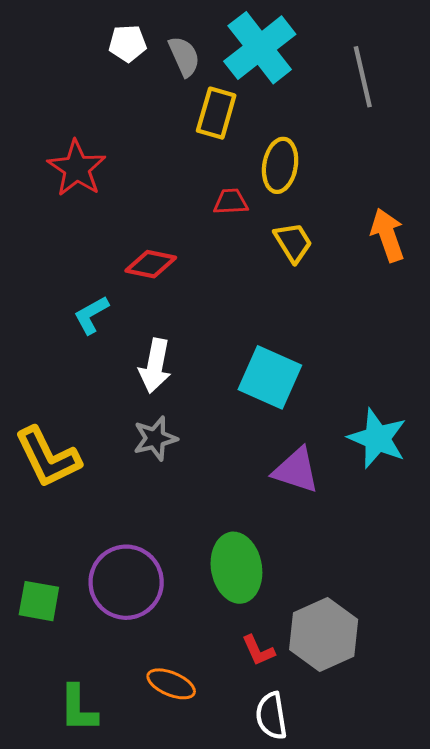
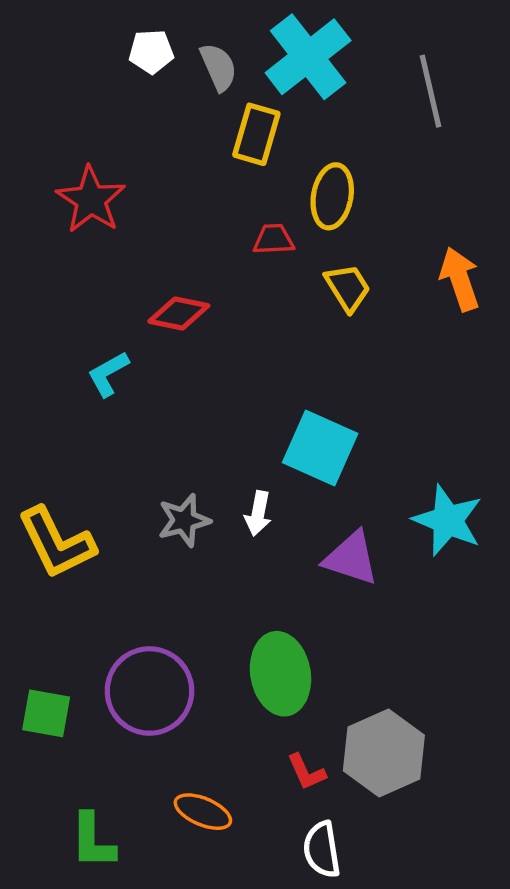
white arrow: (155, 366) -> (258, 513), moved, size x0.7

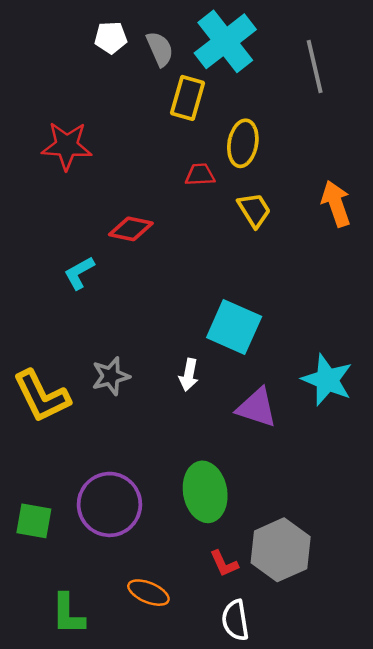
red star: (91, 200) -> (67, 146), turned -30
gray star: (184, 520) -> (111, 376), moved

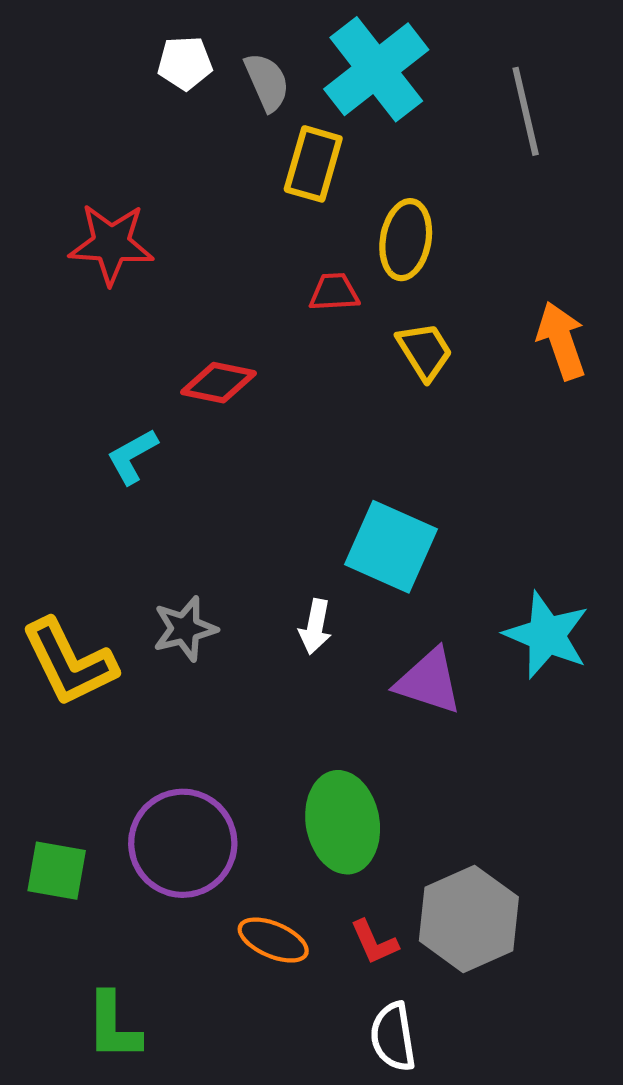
orange ellipse: (148, 593) -> (273, 940), moved

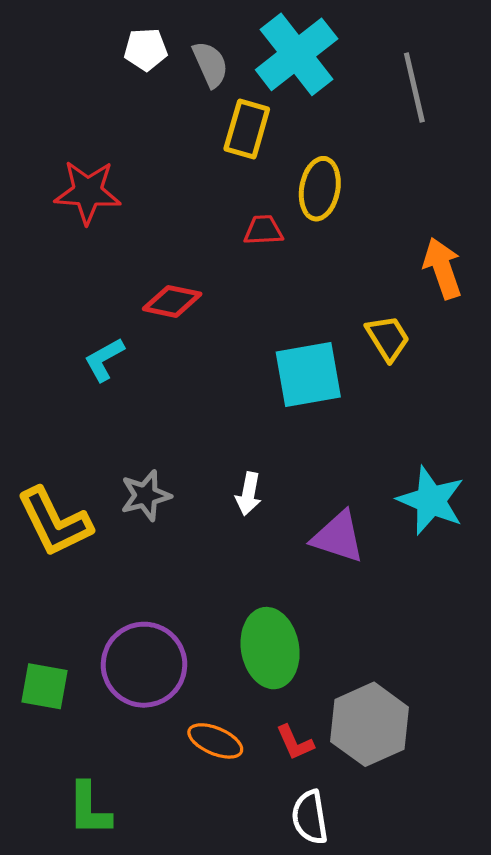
yellow trapezoid: (425, 351) -> (388, 338), moved
cyan square: (391, 547) -> (308, 374), moved, turned -34

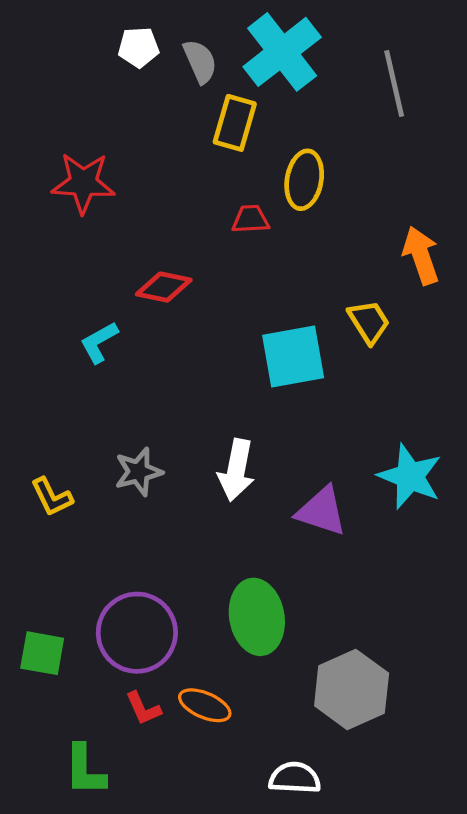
white arrow: (248, 494) -> (236, 470), size x1.5
yellow L-shape: (54, 522) -> (52, 497), size x0.6
red L-shape: (295, 743) -> (143, 708), moved
white semicircle: (310, 817) -> (295, 778), turned 102

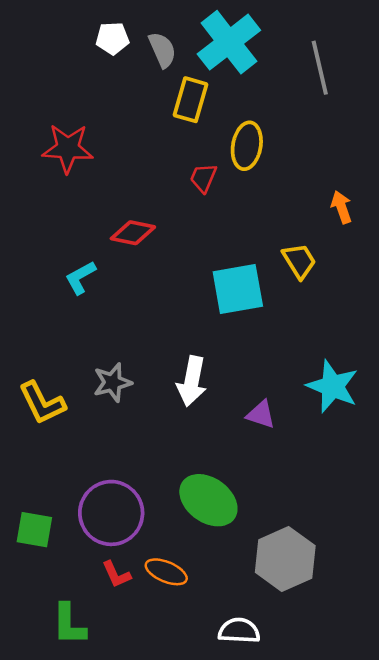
red trapezoid: (251, 219) -> (203, 178), turned -64
orange arrow: (421, 256) -> (341, 207), size x0.7
yellow L-shape: (52, 497) -> (42, 403), size x1.4
purple triangle: (322, 511) -> (261, 414), size x0.7
green ellipse: (257, 617) -> (208, 500), turned -44

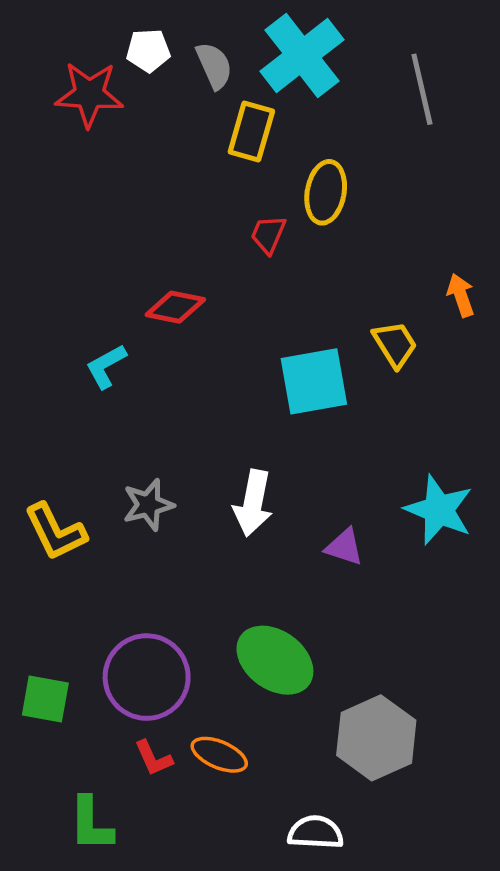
red star: (68, 148) -> (89, 94), moved
orange arrow: (341, 207) -> (461, 295), moved

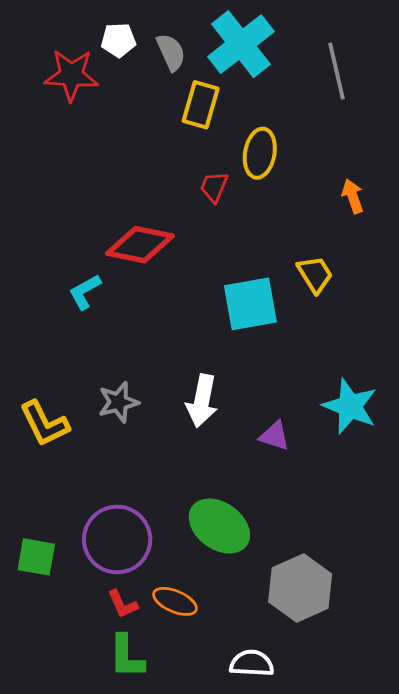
orange arrow: (461, 295) -> (353, 196), moved
red diamond: (175, 307) -> (140, 245), size x1.4
green L-shape: (91, 824) -> (127, 657), moved

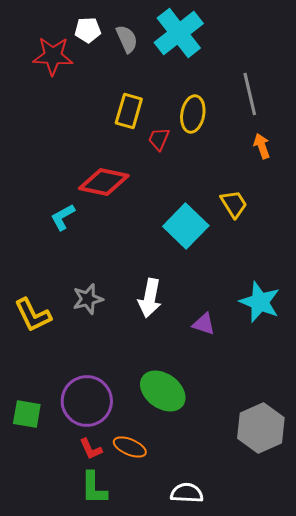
gray line: (337, 71) -> (250, 94), moved
yellow rectangle: (201, 105) -> (129, 111), moved
cyan square: (250, 304) -> (186, 226), turned -36
gray hexagon: (300, 588) -> (261, 428), moved

